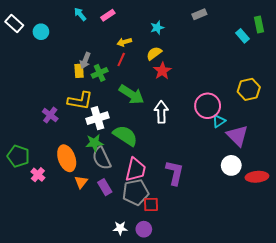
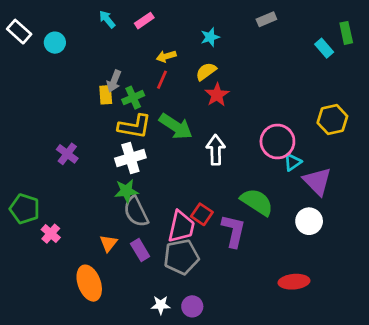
yellow L-shape: (80, 101) -> (135, 126), moved
green semicircle: (125, 136) -> (257, 202), moved
orange ellipse: (67, 158) -> (89, 283), moved
red ellipse: (257, 177) -> (294, 282), moved
red square: (151, 205) -> (202, 214), moved, turned 35

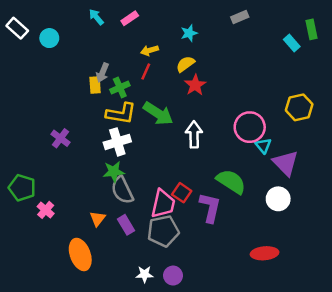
cyan triangle: (293, 162) -> (263, 146), turned -35

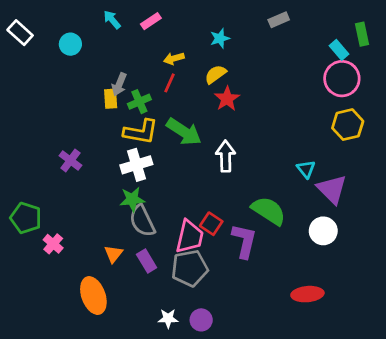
cyan circle: (49, 38) -> (70, 44), moved
pink circle: (250, 127) -> (342, 79), moved

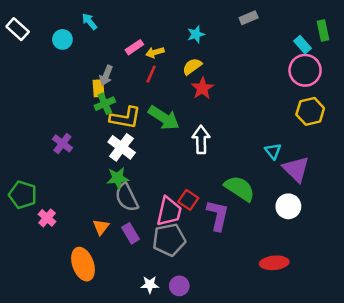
cyan arrow: (112, 20) -> (89, 22), moved
pink rectangle: (151, 21) -> (134, 47), moved
green cross: (139, 102) -> (105, 104), moved
white cross: (136, 165) -> (122, 147), turned -36

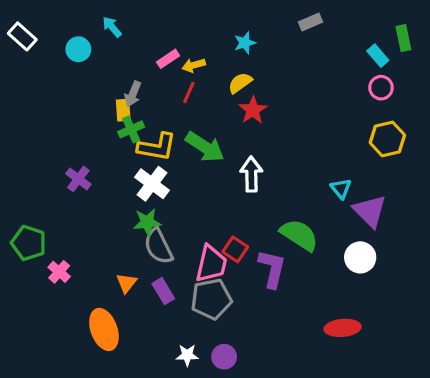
pink circle: (305, 70) -> (381, 88), size x0.6

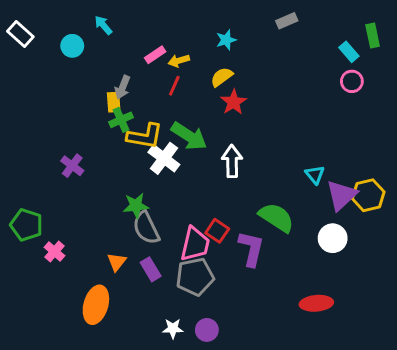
yellow hexagon: (387, 139) -> (368, 195), moved
white cross: (152, 184) -> (164, 158), moved
purple triangle: (370, 211) -> (342, 195), turned 32
orange ellipse: (104, 329) -> (96, 305), turned 36

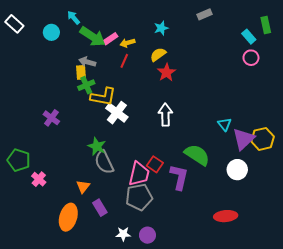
gray arrow: (123, 87) -> (87, 62), turned 84
green arrow: (189, 136) -> (93, 37), moved
green star: (136, 206) -> (97, 146), turned 30
purple rectangle: (151, 269) -> (100, 208), moved

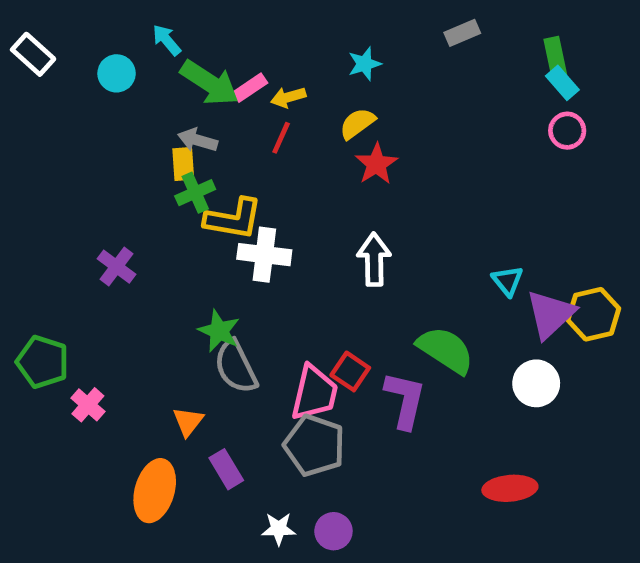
green rectangle: (266, 25) -> (555, 57), moved
white cross: (117, 113) -> (264, 255), turned -30
gray pentagon: (139, 197) -> (314, 445), turned 30

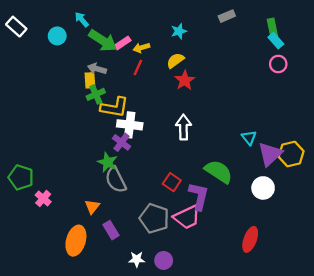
purple cross: (117, 267) -> (122, 142), moved
pink trapezoid: (314, 393) -> (187, 217), moved, turned 52
red ellipse: (510, 488) -> (250, 239), turned -65

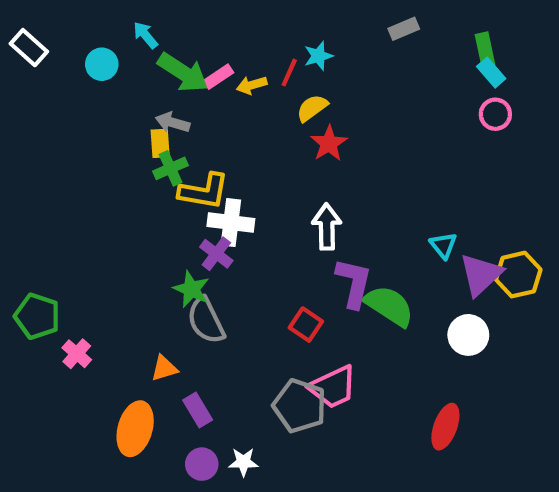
red line: (138, 68) -> (289, 73), moved
purple L-shape: (199, 196) -> (354, 283), moved
orange triangle: (92, 207) -> (164, 368), turned 35
gray pentagon: (154, 218) -> (300, 406), moved
purple circle: (164, 260) -> (202, 464), moved

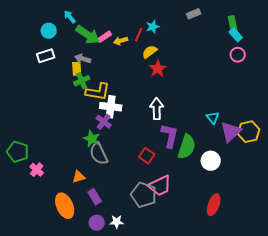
white rectangle: (29, 48) -> (46, 56), moved, turned -60
green semicircle: (389, 306) -> (187, 147), turned 75
white circle: (468, 335) -> (211, 161), moved
orange ellipse: (135, 429) -> (65, 206), turned -40

